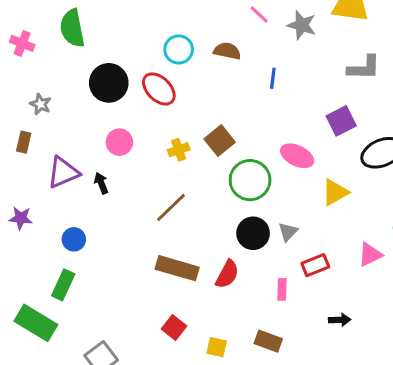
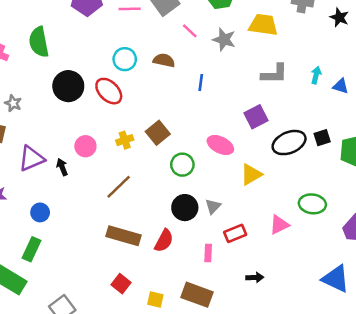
pink circle: (119, 142) -> (85, 146), moved
green circle: (250, 180) -> (182, 165), size x0.7
brown rectangle: (268, 341) -> (197, 295), size x1.4

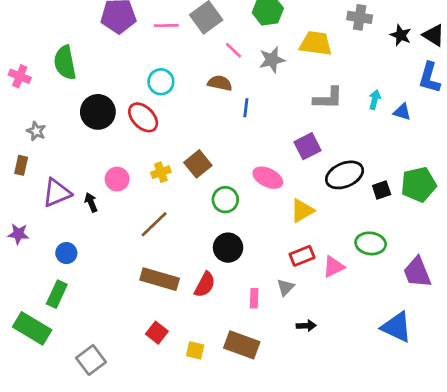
gray star: (224, 40) -> (272, 60), turned -30
brown semicircle: (164, 60) -> (220, 83), moved
black square: (322, 138) -> (382, 190), moved
gray triangle: (213, 206) -> (286, 287), moved
red rectangle: (235, 233) -> (302, 256), moved

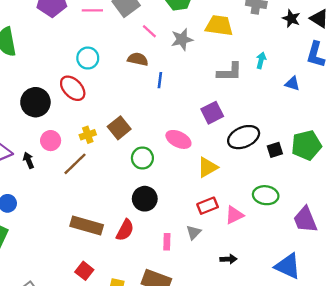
cyan arrow: (375, 100) -> (261, 60), moved
black circle: (98, 112) -> (35, 102), moved
brown line: (154, 224) -> (75, 164), moved
black arrow: (306, 326) -> (228, 259), moved

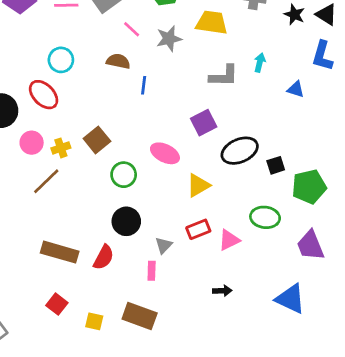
pink circle: (51, 141) -> (32, 143), moved
green pentagon: (306, 145) -> (309, 187), moved
gray triangle: (194, 232) -> (164, 245), moved

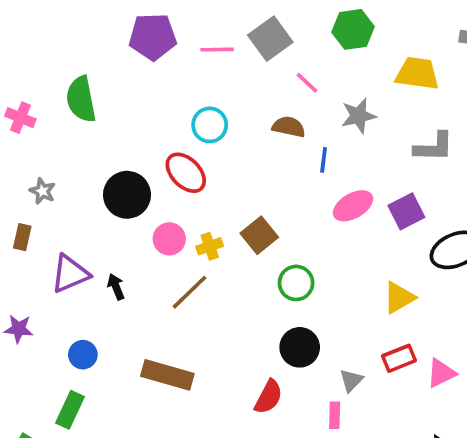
gray star: (169, 39) -> (359, 116), moved
pink ellipse: (165, 153) -> (353, 206), moved, turned -56
brown rectangle: (60, 252) -> (167, 375), moved

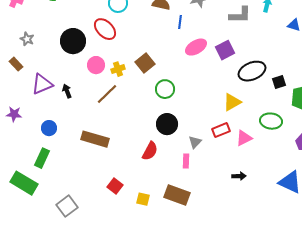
brown rectangle: (22, 237) -> (16, 64), turned -56
yellow triangle: (399, 298) -> (232, 102), moved

